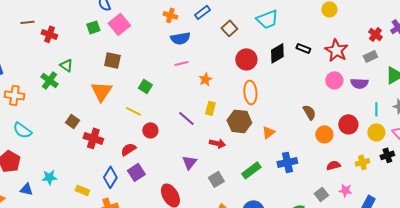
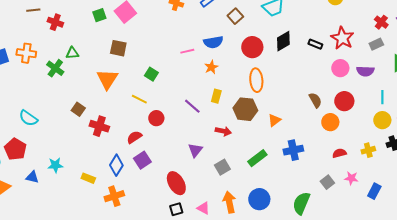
blue semicircle: (180, 38) -> (213, 42), moved
black rectangle: (303, 48) -> (315, 44), moved
green triangle: (66, 65) -> (72, 53), turned -40
orange cross: (14, 95) -> (26, 53), moved
red circle: (348, 124) -> (344, 101), moved

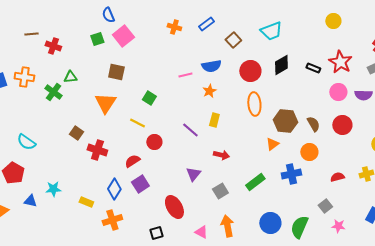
brown hexagon: (245, 109) -> (285, 121), moved
orange circle: (330, 122) -> (309, 152), moved
pink star: (351, 178) -> (338, 226), moved
blue circle: (259, 199) -> (270, 223), moved
black square: (176, 209) -> (156, 233), moved

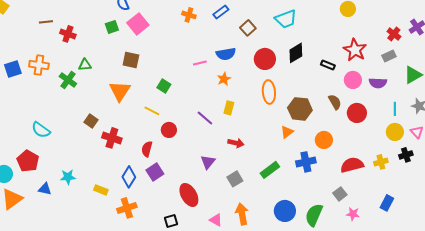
black rectangle: (313, 68) -> (328, 65), moved
brown semicircle: (313, 124) -> (335, 102), moved
red semicircle: (132, 161) -> (147, 149), turned -42
red semicircle: (337, 177) -> (352, 165), size x1.6

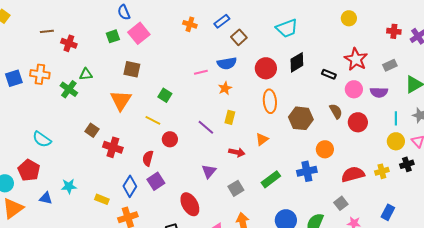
brown square: (248, 28) -> (239, 37), moved
red cross: (394, 34) -> (394, 31), moved, turned -32
orange triangle: (287, 132) -> (262, 139), moved

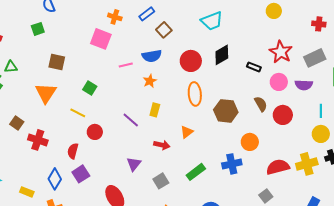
pink square: (139, 33) -> (101, 39), moved, turned -30
gray rectangle: (390, 65) -> (315, 58), size x1.5
yellow cross: (382, 171) -> (307, 164), size x1.5

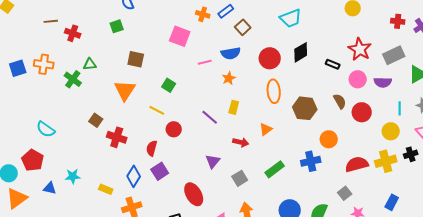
orange cross: (115, 17) -> (203, 14), moved
yellow circle: (321, 134) -> (391, 131), moved

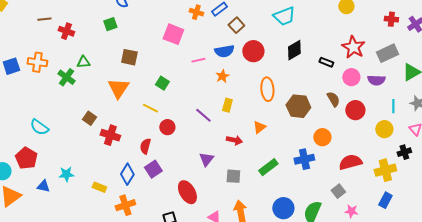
red circle: (270, 58) -> (253, 51), moved
yellow cross: (386, 161) -> (385, 170), moved
gray square: (240, 178) -> (233, 176), turned 35

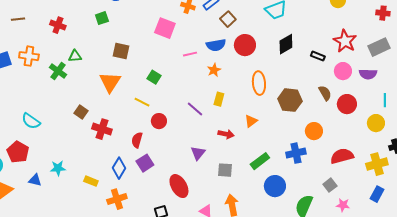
brown line: (44, 19) -> (18, 19), moved
blue circle: (283, 208) -> (275, 186), moved

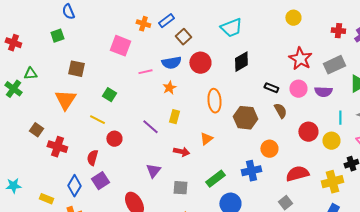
black rectangle: (318, 56) -> (271, 88), moved
red circle: (347, 104) -> (308, 132), moved

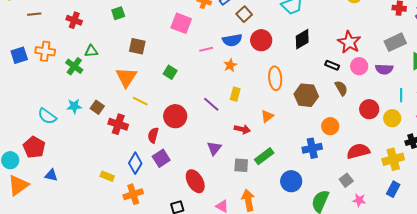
red star: (300, 59) -> (349, 42), moved
yellow line: (97, 120) -> (140, 101), moved
red circle: (114, 139) -> (175, 116), size x1.5
green rectangle: (215, 179) -> (264, 156), moved
cyan star: (13, 186) -> (74, 106), moved

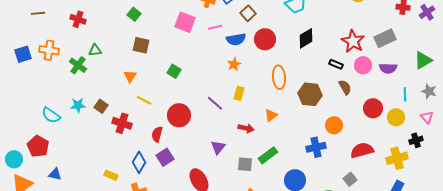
green square: (118, 13) -> (134, 14), moved, turned -32
gray rectangle: (395, 42) -> (385, 38), moved
pink line: (206, 49) -> (215, 27), moved
orange triangle: (126, 77) -> (130, 76), size x0.6

